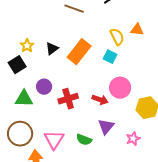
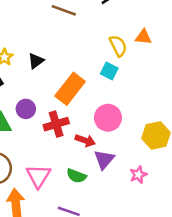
orange rectangle: (79, 52) -> (70, 89), moved
pink circle: (120, 88) -> (108, 118), moved
red arrow: (100, 100) -> (85, 141), moved

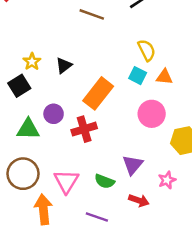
orange triangle: (143, 37) -> (164, 77), moved
pink circle: (108, 118) -> (152, 114), moved
red arrow: (85, 141) -> (139, 200), moved

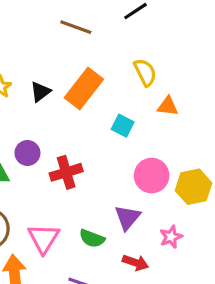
cyan square: (138, 76) -> (123, 126), moved
orange rectangle: (98, 93) -> (84, 88), moved
pink circle: (152, 114) -> (152, 176), moved

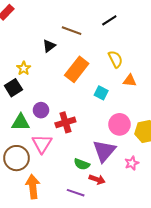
black triangle: (40, 92) -> (49, 46), moved
purple triangle: (127, 217) -> (104, 151), size x1.4
pink triangle: (44, 238) -> (42, 144), moved
red arrow: (135, 263) -> (97, 179), moved

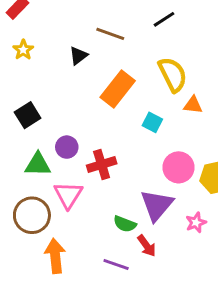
yellow semicircle: (115, 59) -> (173, 74), size x1.4
yellow star: (24, 68) -> (23, 50), moved
red arrow: (97, 179) -> (147, 246), turned 35

